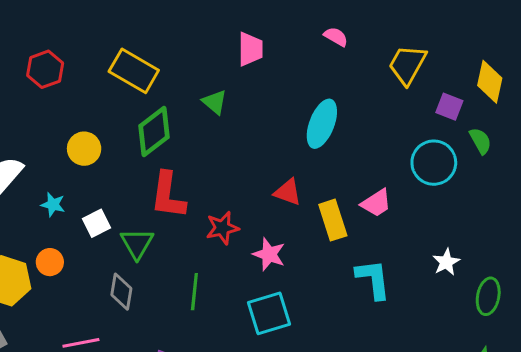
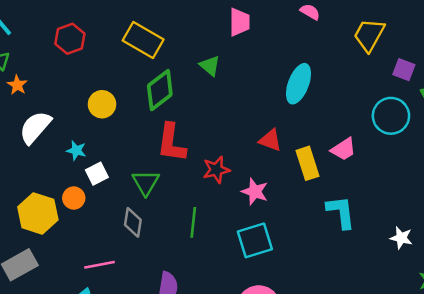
white square: (96, 223) -> (97, 174), moved
white star: (446, 262) -> (401, 238), moved, turned -30

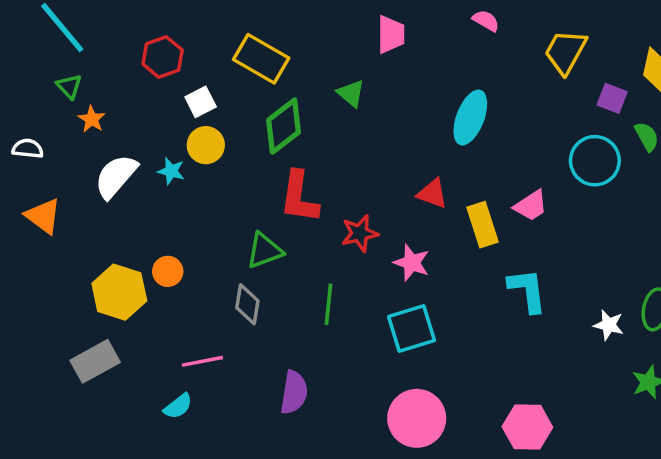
cyan star: (76, 150) -> (171, 171), moved
white square: (97, 174) -> (201, 102), moved
green triangle: (146, 183) -> (265, 251), turned 40

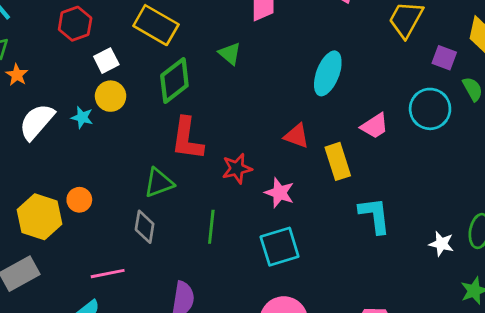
pink trapezoid: (531, 206) -> (375, 126), moved

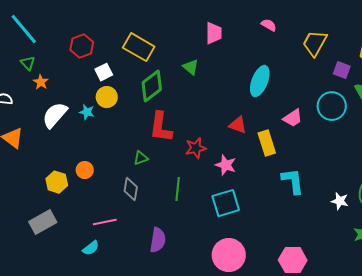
green triangle: (159, 183) -> (141, 158), size x0.7
yellow hexagon: (40, 217) -> (57, 182), size x0.7

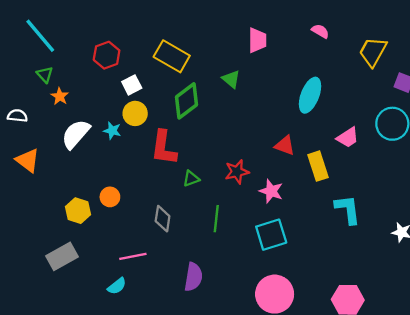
red L-shape: (161, 127) -> (164, 148), moved
green triangle: (141, 158) -> (191, 179), moved

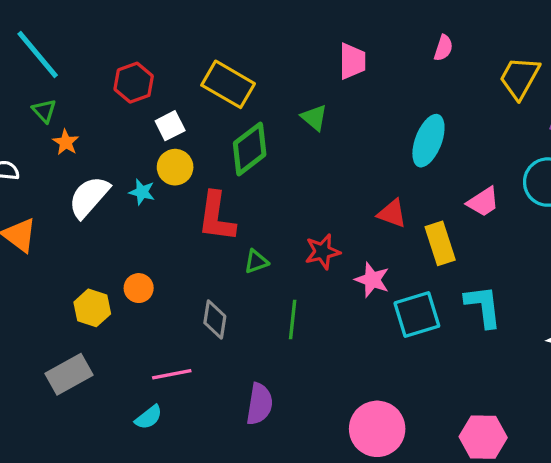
pink semicircle: (320, 31) -> (443, 48), turned 78
cyan square: (271, 235) -> (417, 315), moved

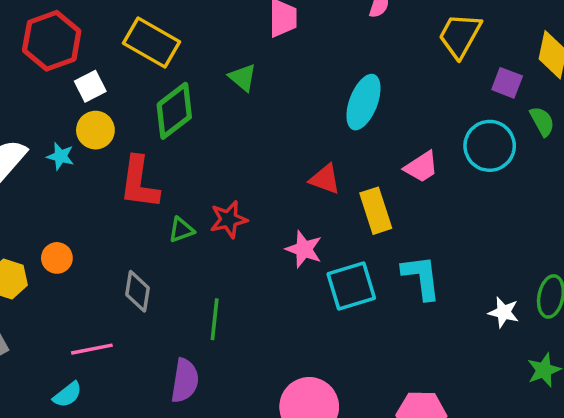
red hexagon: (134, 83) -> (52, 41), size x1.4
red star: (322, 252) -> (229, 219), moved
green line: (293, 320) -> (215, 319), moved

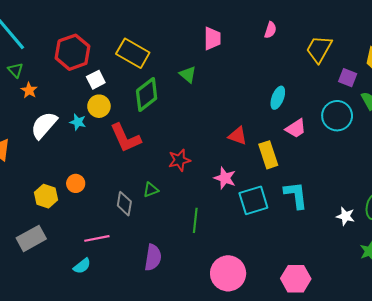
cyan ellipse: (363, 102) -> (278, 98), moved, size x0.7
red L-shape: (139, 183) -> (125, 138), turned -32
green triangle: (181, 230) -> (151, 190), moved
green line: (215, 319) -> (195, 220), moved

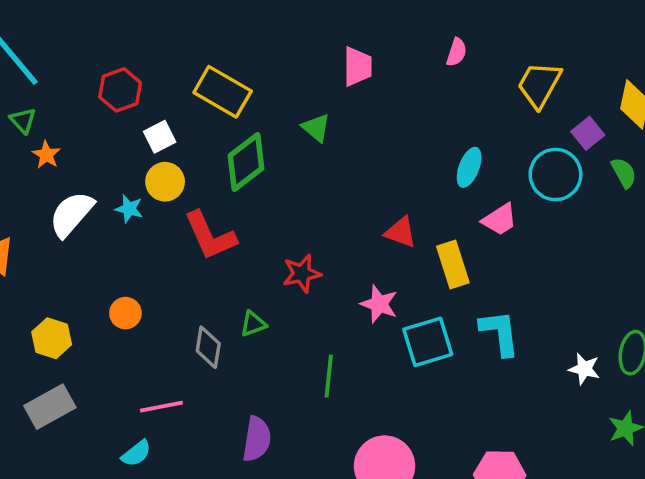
red hexagon: (73, 52) -> (120, 90), size x0.7
purple square: (348, 78) -> (588, 133), turned 30
cyan circle: (337, 116) -> (555, 175), moved
yellow hexagon: (46, 196) -> (52, 338), moved

